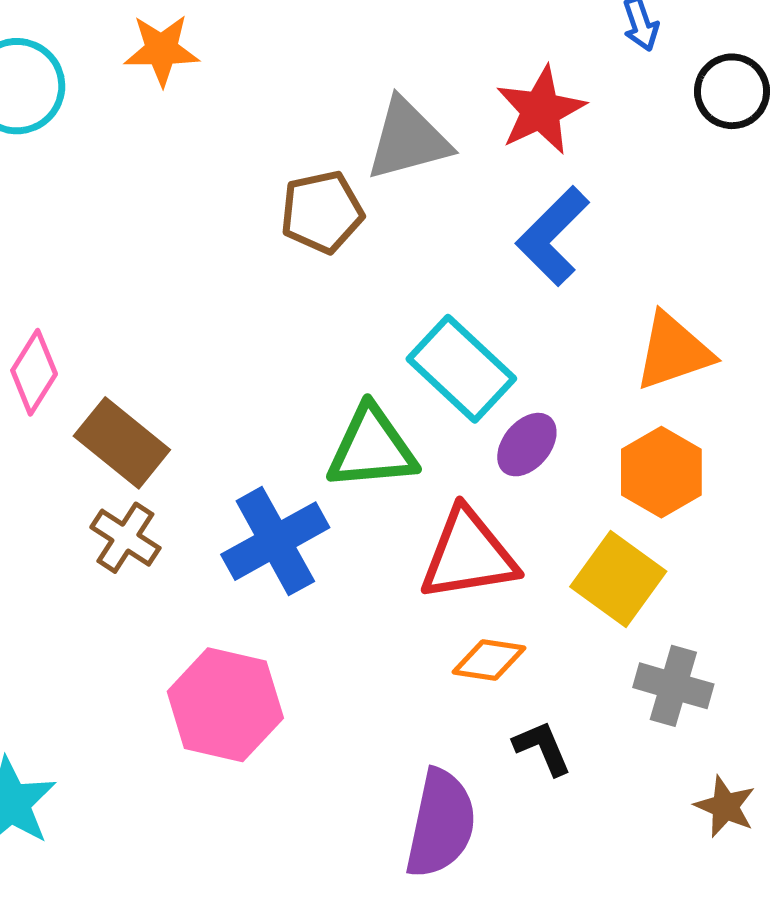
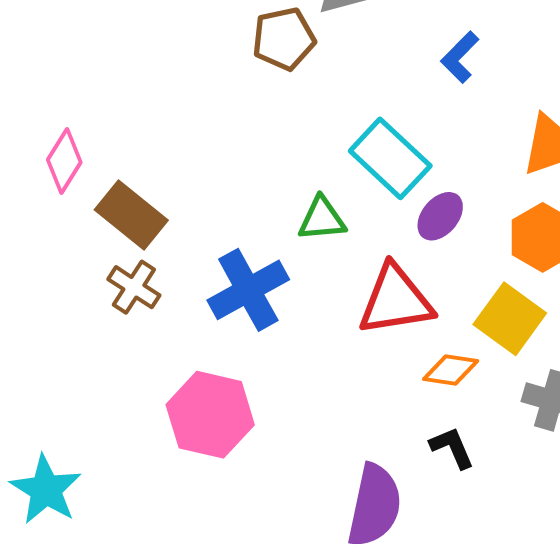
blue L-shape: (553, 236) -> (460, 57), size x0.7
green triangle: (372, 448) -> (322, 219), size x0.7
orange diamond: (489, 660) -> (451, 370), moved

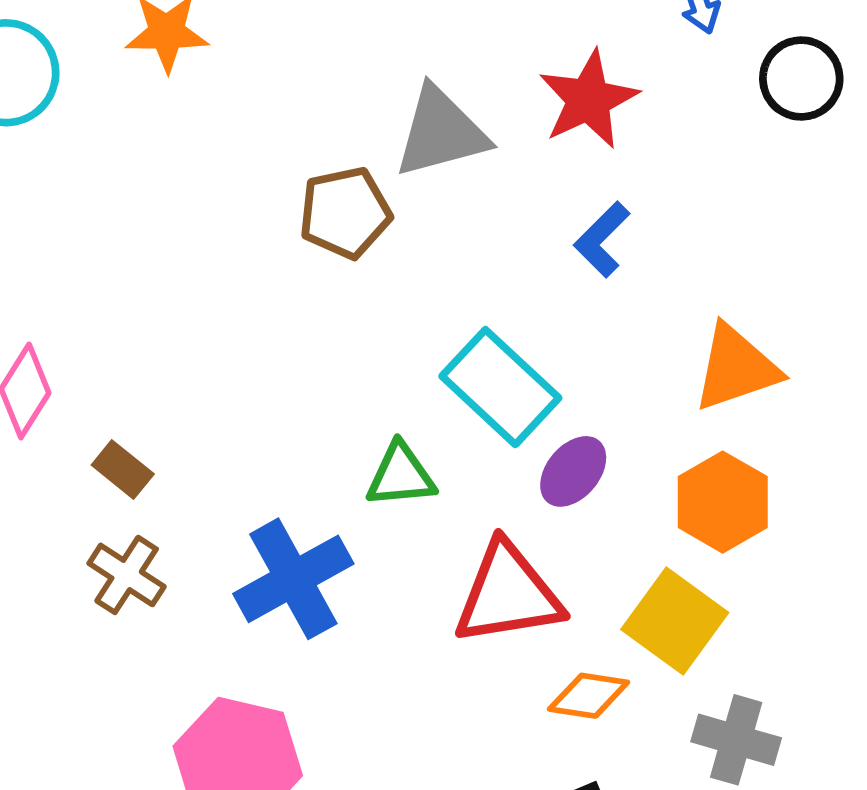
brown rectangle: (131, 215) -> (123, 470), size x0.6

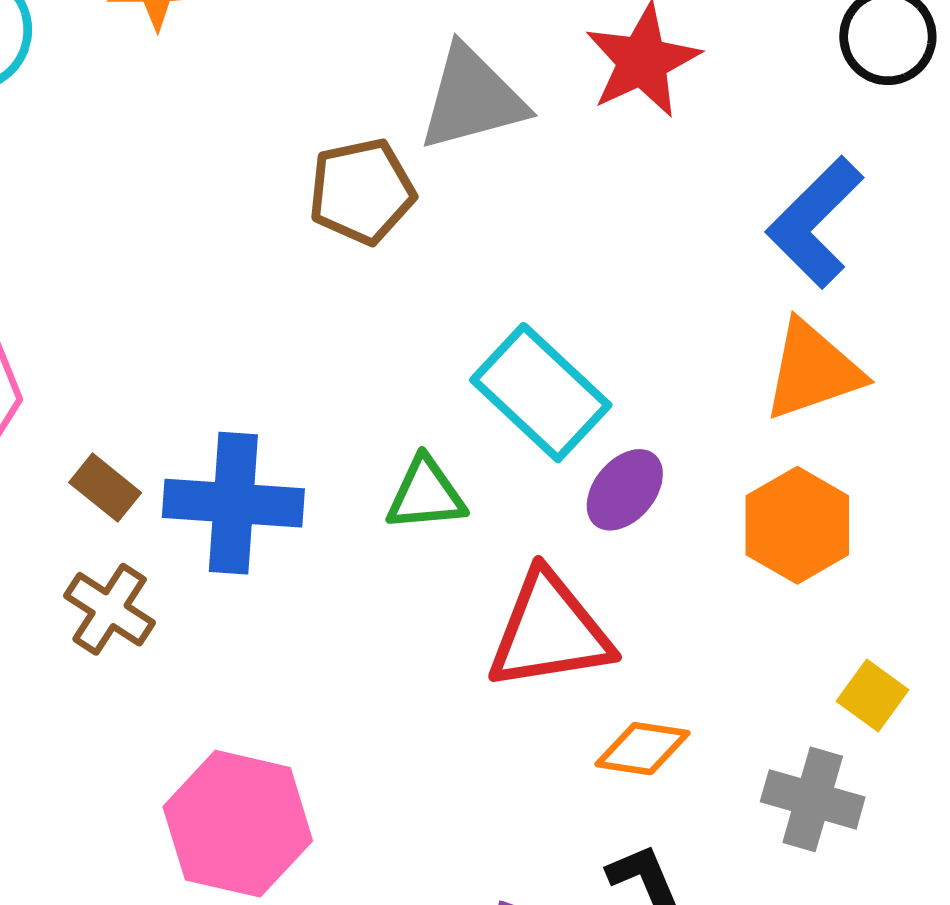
blue L-shape: (602, 240) -> (815, 222), moved, size x1.5
blue cross: (293, 579) -> (233, 503), moved, turned 33
yellow square: (675, 621) -> (872, 695), moved, size x0.6

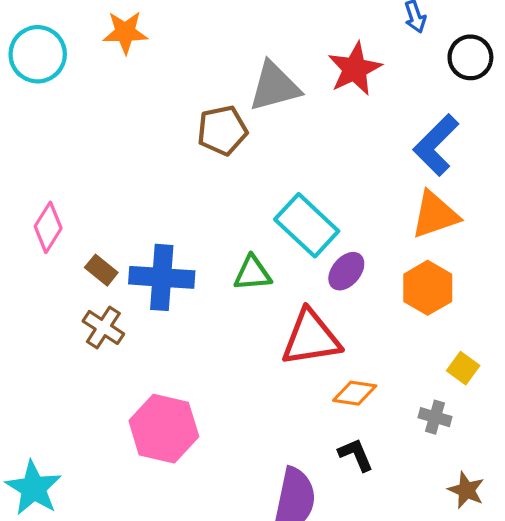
gray cross: (813, 799) -> (435, 417), size x0.7

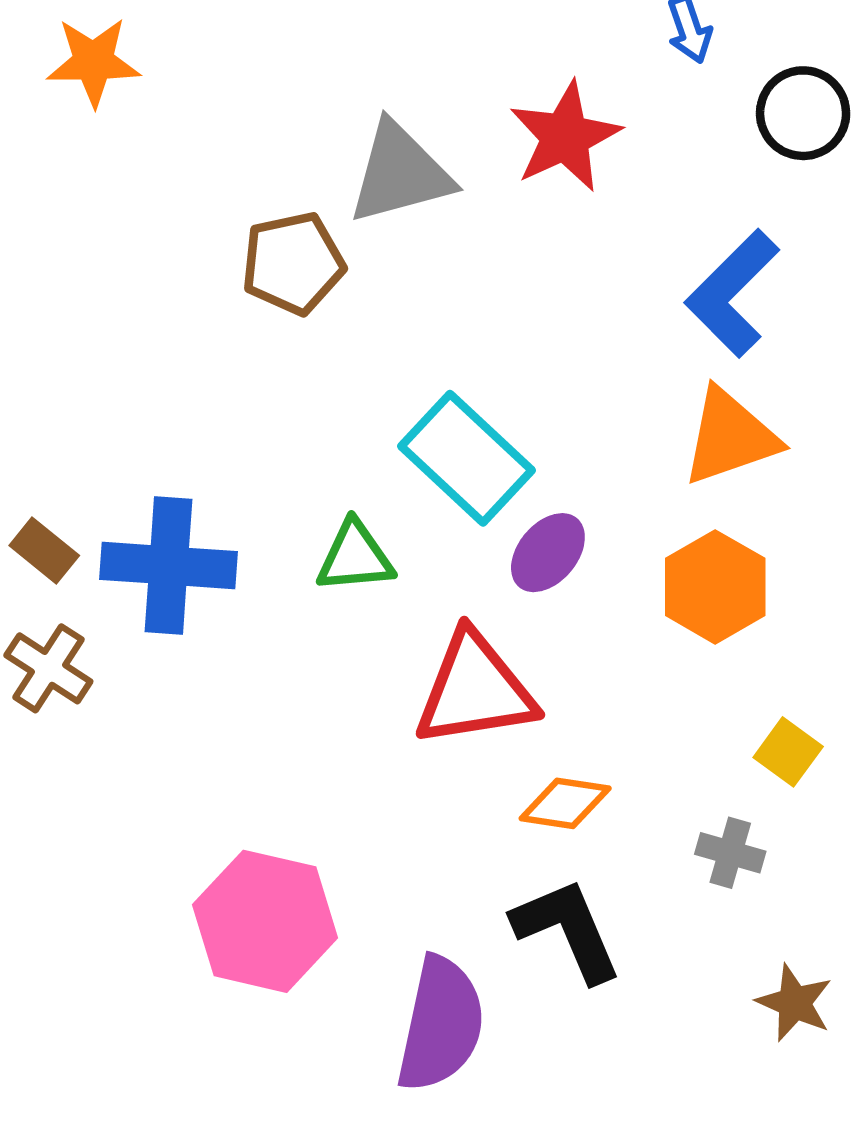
pink hexagon: (164, 429) -> (265, 921), moved
black L-shape: (356, 455) -> (567, 930), size x1.5

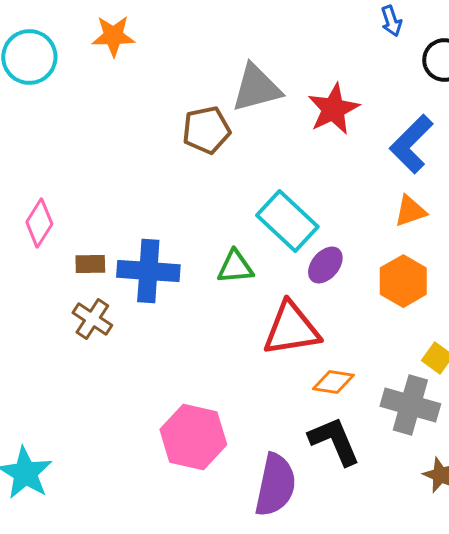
red star: (565, 137) -> (333, 109), moved
orange triangle: (730, 437) -> (410, 211), size x0.7
brown rectangle: (44, 550) -> (90, 264), turned -40
gray cross: (730, 853) -> (410, 405), size x1.8

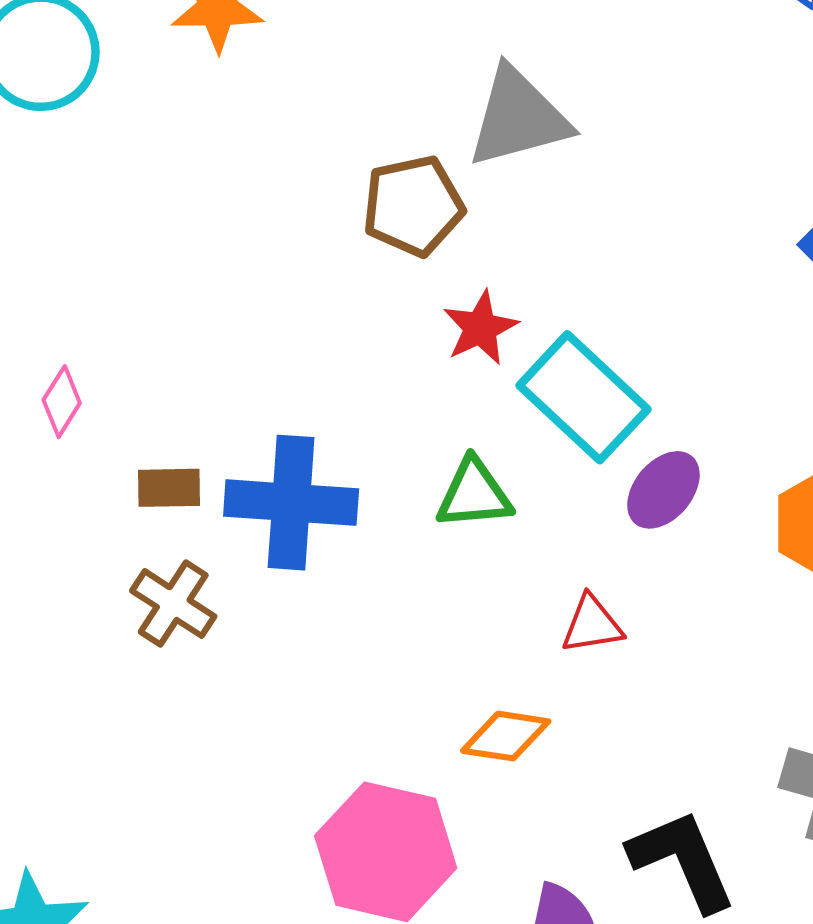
red star: (333, 109) -> (480, 328), moved, size x0.7
pink diamond: (39, 223) -> (62, 402), size x0.7
red triangle: (291, 329) -> (592, 625), size x0.5
orange diamond: (333, 382) -> (506, 736), moved

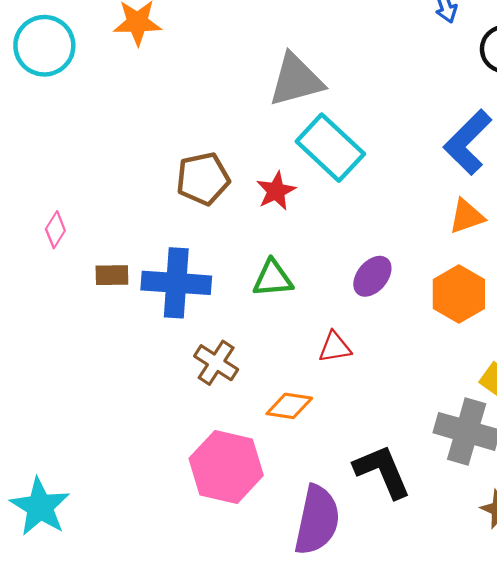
brown pentagon: (413, 206) -> (203, 179), moved
cyan rectangle: (584, 397) -> (330, 148), moved
brown cross: (173, 604) -> (216, 363), moved

